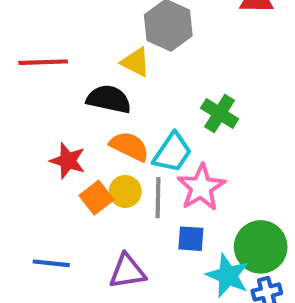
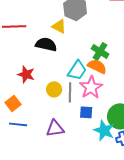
orange semicircle: (129, 146) -> (97, 66), moved
orange square: (96, 198) -> (13, 103), moved

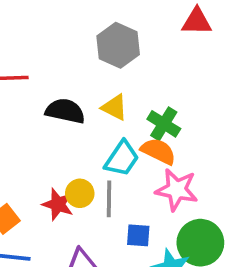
yellow triangle: (59, 26) -> (114, 107), moved
red star: (26, 74) -> (58, 204), moved
pink star: (91, 87) -> (177, 190), moved, turned -30

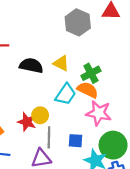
gray hexagon: (118, 45) -> (78, 22), moved
green cross: (164, 124) -> (91, 73), turned 30
gray line: (109, 199) -> (49, 137), moved

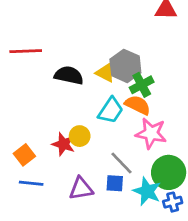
gray hexagon: (78, 22) -> (125, 66), moved
gray line: (49, 137) -> (121, 163), moved, turned -45
blue square: (75, 141) -> (115, 183), moved

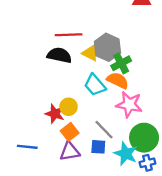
red line: (26, 51) -> (69, 35), moved
cyan trapezoid: (111, 110) -> (95, 85), turned 105
orange square: (24, 155) -> (70, 132), moved

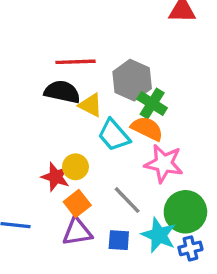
yellow triangle: (90, 53) -> (90, 105), moved
green cross: (121, 63) -> (152, 103), turned -30
blue square: (98, 147) -> (119, 240), moved

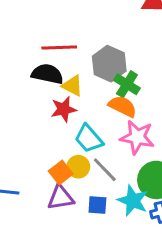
cyan trapezoid: (114, 135) -> (89, 139), moved
yellow circle: (75, 167) -> (78, 167), moved
red star: (55, 177) -> (64, 109), moved, turned -30

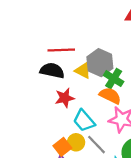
yellow triangle: (72, 86) -> (83, 71), moved

